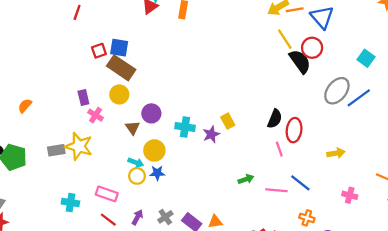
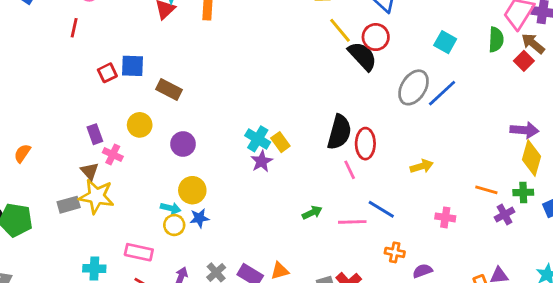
brown rectangle: (121, 68) -> (169, 90), moved, size x0.7
black semicircle: (275, 119) -> (339, 132), size x1.4
cyan cross: (185, 127) -> (258, 139), moved, turned 30
brown triangle: (133, 128) -> (90, 171), moved

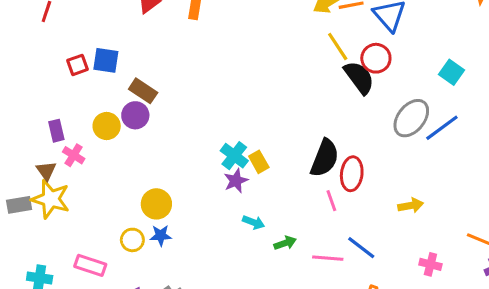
purple circle: (183, 144) -> (135, 115), moved
cyan arrow: (171, 208) -> (254, 222), moved

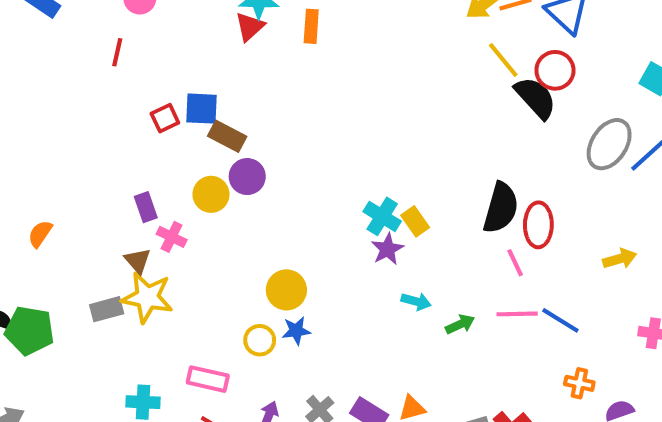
brown rectangle: (143, 91) -> (227, 136), moved
pink line: (328, 258) -> (517, 314), moved

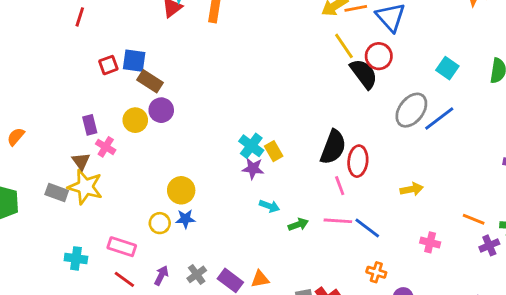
purple star: (387, 249) -> (253, 168), turned 30
gray rectangle: (107, 309) -> (57, 192), turned 30

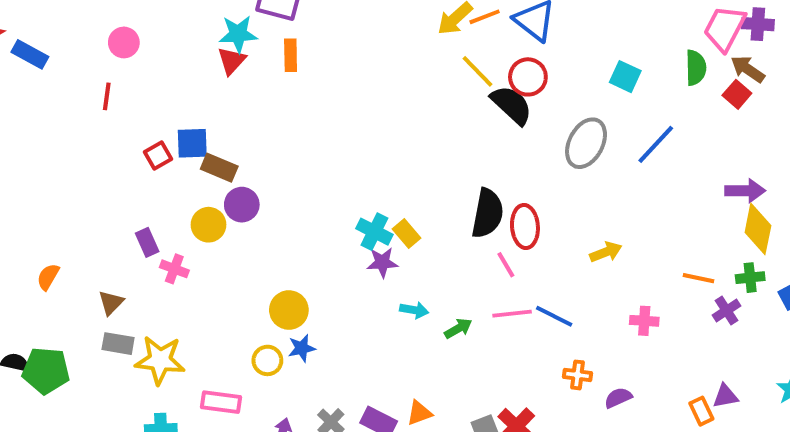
blue line: (439, 119) -> (656, 144), moved
brown triangle: (81, 161) -> (111, 303), moved, turned 30
yellow star: (85, 187) -> (160, 360), moved

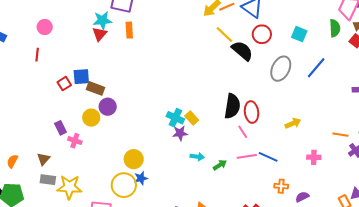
red circle: (528, 77) -> (262, 34), moved
orange semicircle: (48, 277) -> (12, 161), moved
yellow circle: (267, 360) -> (124, 185), size x1.6

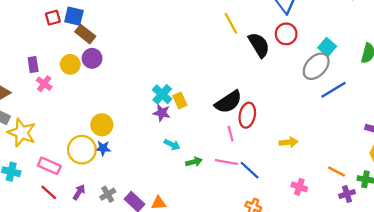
yellow line: (224, 34) -> (231, 23), moved
gray ellipse: (281, 69) -> (316, 66), moved
black semicircle: (232, 106) -> (228, 102), turned 30

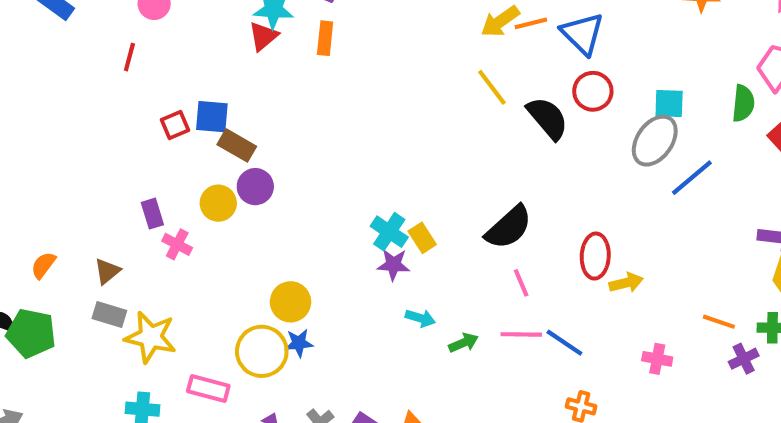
cyan square: (327, 47) -> (669, 103), turned -30
red ellipse: (247, 115) -> (595, 256), moved

